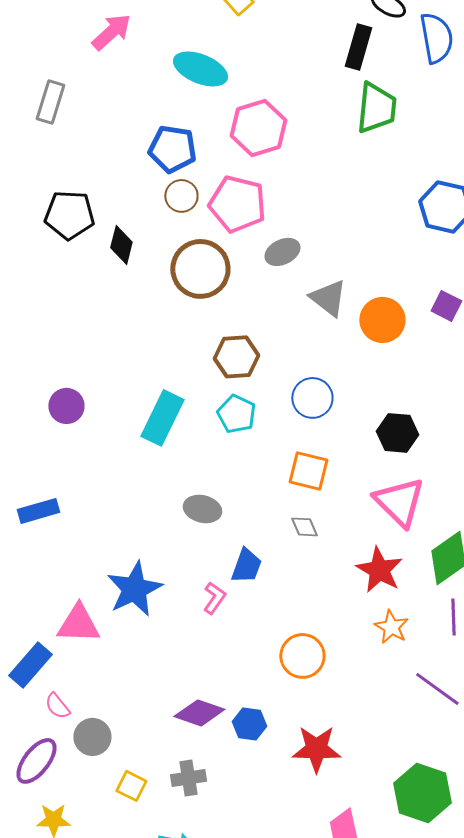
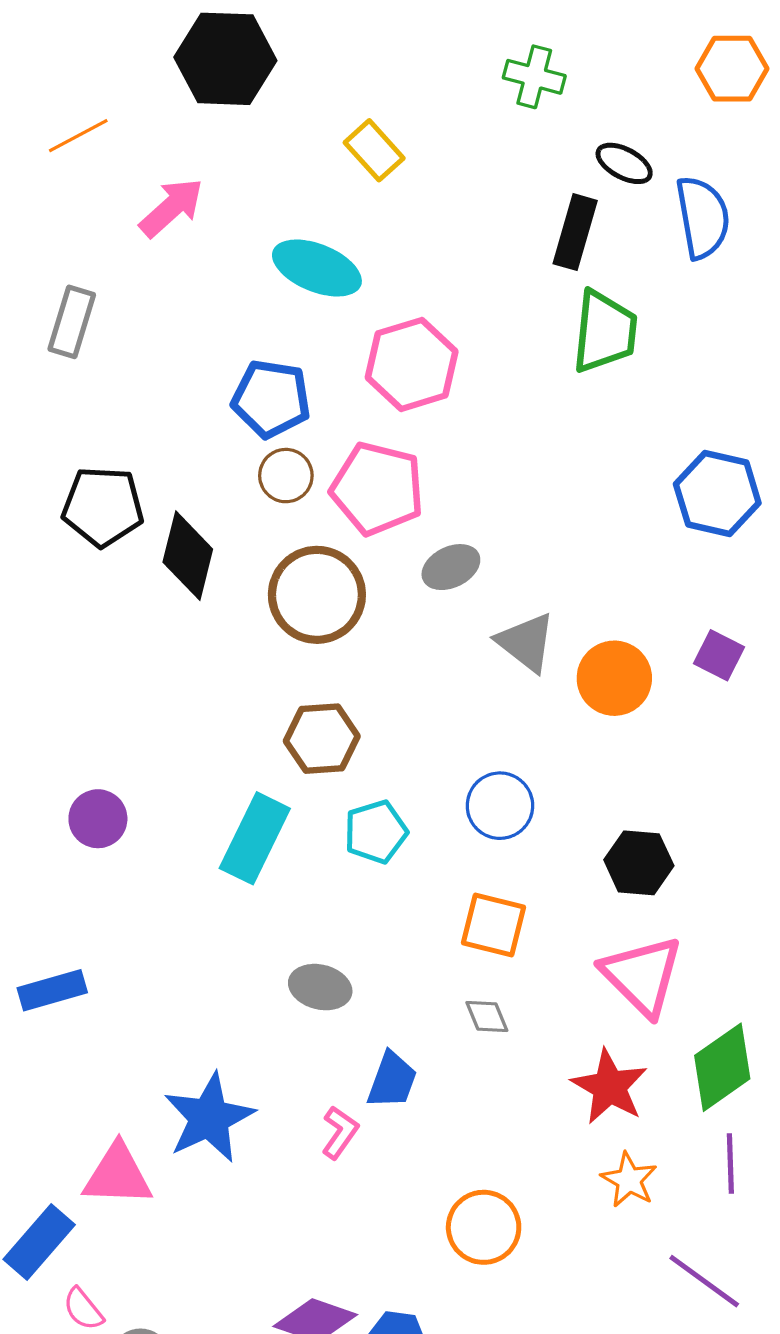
black diamond: (121, 245) -> (188, 556), size x1.4
brown hexagon: (236, 357) -> (322, 739), moved
cyan pentagon: (236, 414) -> (376, 832), turned 30

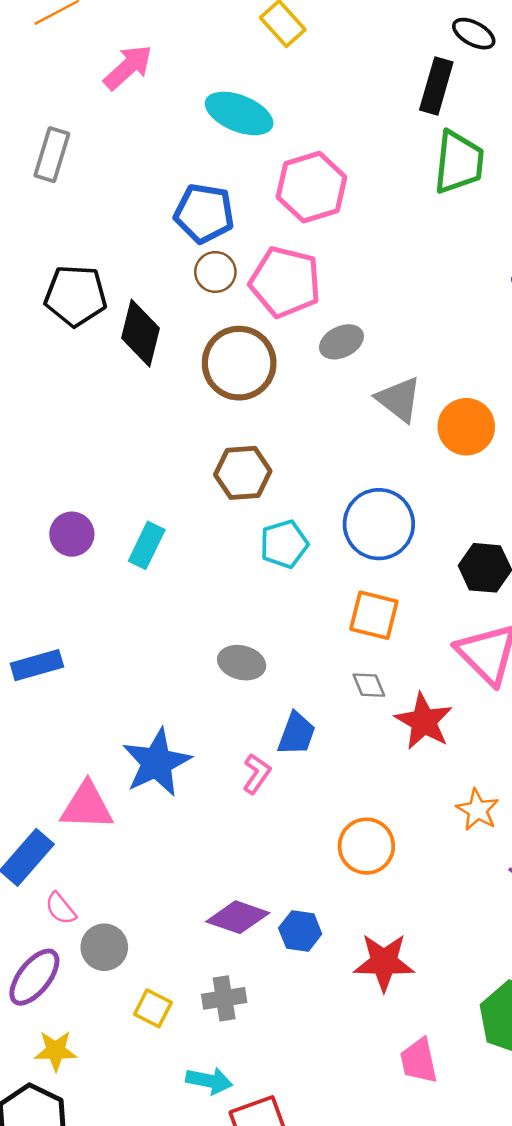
blue circle: (500, 806) -> (379, 524), size x1.4
cyan rectangle: (255, 838) -> (147, 545), moved, size x0.7
red star: (609, 1087) -> (424, 721), moved

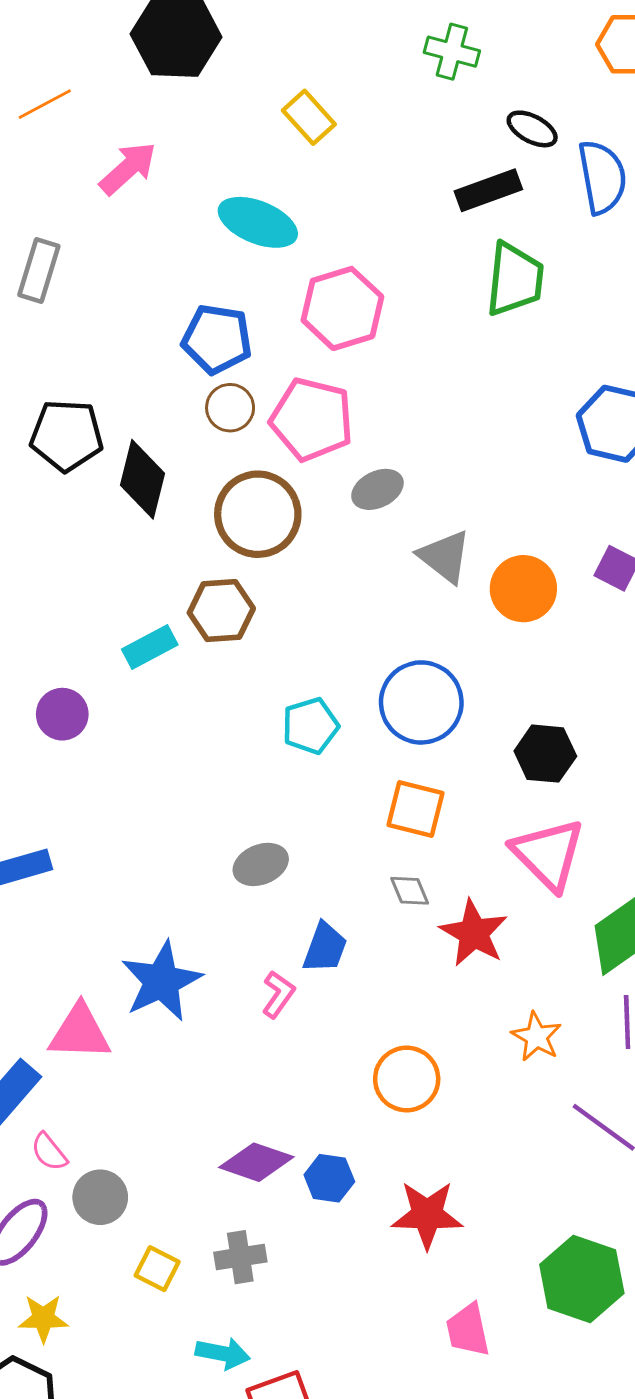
black rectangle: (436, 86) -> (488, 190), turned 54
brown hexagon: (243, 473) -> (221, 611), moved
cyan rectangle: (147, 545) -> (150, 647), moved, turned 36
gray ellipse: (242, 663) -> (261, 864), turned -36

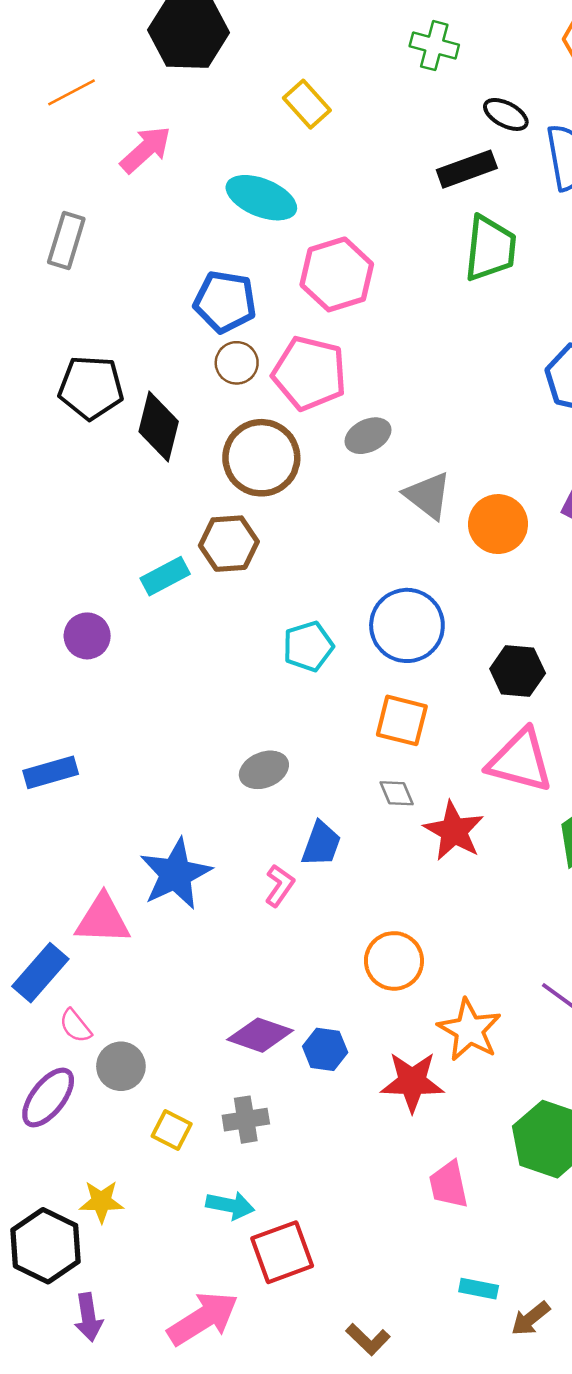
pink triangle: (548, 854) -> (520, 761), turned -30
orange star: (537, 1037) -> (469, 1030), moved, size x1.4
yellow star: (43, 1318) -> (101, 1202), moved

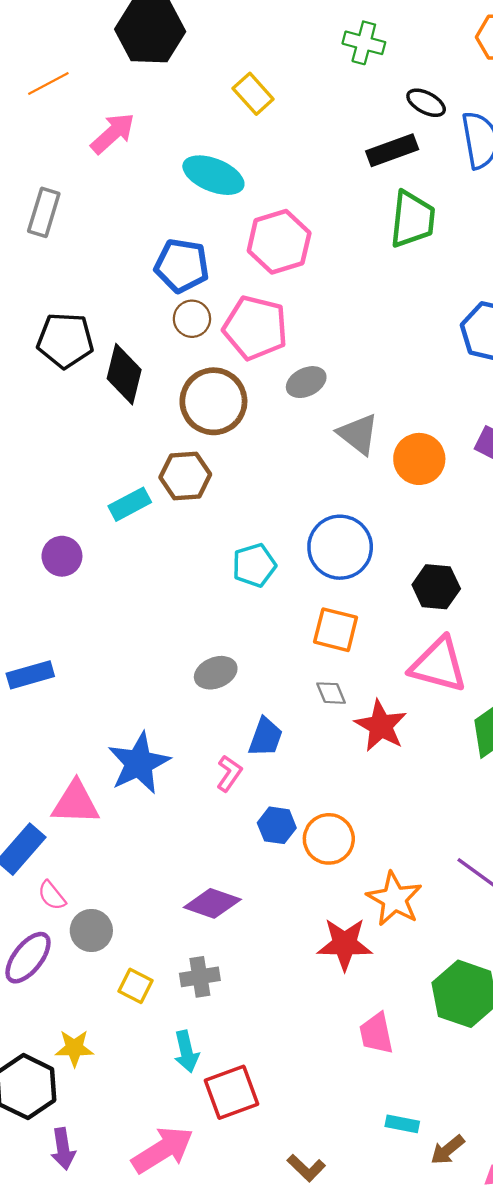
blue hexagon: (325, 1049) -> (277, 825), moved
cyan arrow: (230, 1205) -> (186, 1051), turned 66

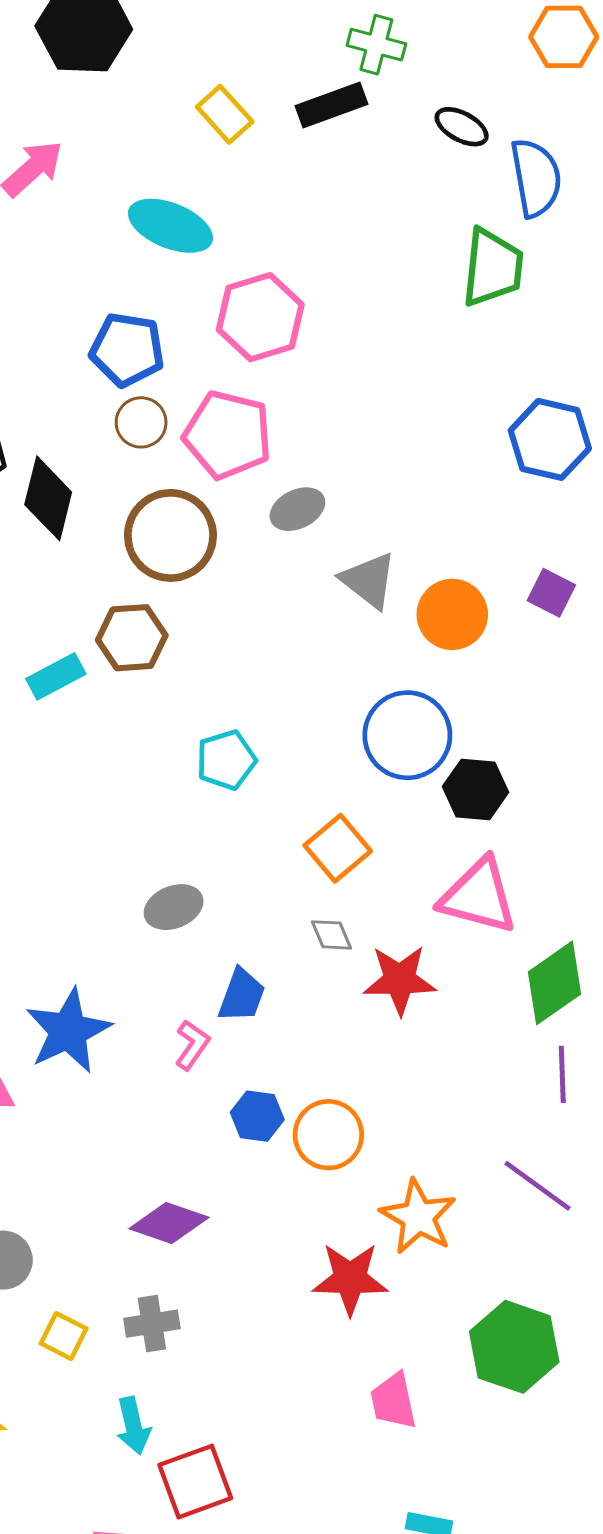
black rectangle: (392, 150) -> (332, 105), moved
green trapezoid: (412, 219) -> (493, 268), moved
blue circle: (340, 547) -> (407, 735), moved
orange square: (336, 630) -> (338, 848), turned 36
red star: (381, 726) -> (400, 980), turned -30

